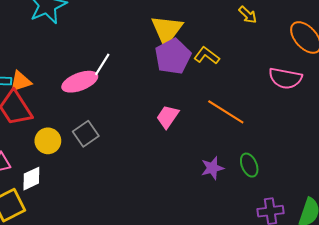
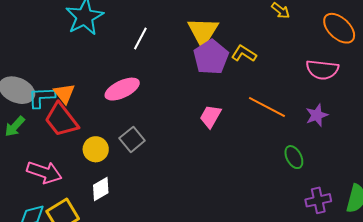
white line: (102, 64) -> (140, 39), moved
orange triangle: (20, 81) -> (64, 94), turned -45
purple star: (212, 168) -> (317, 115), moved
white diamond: (31, 179) -> (101, 189), moved

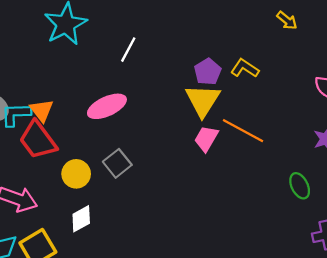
yellow triangle: (203, 32) -> (203, 100), moved
purple pentagon: (211, 57) -> (208, 72), size x0.7
orange line: (267, 107) -> (243, 131), moved

